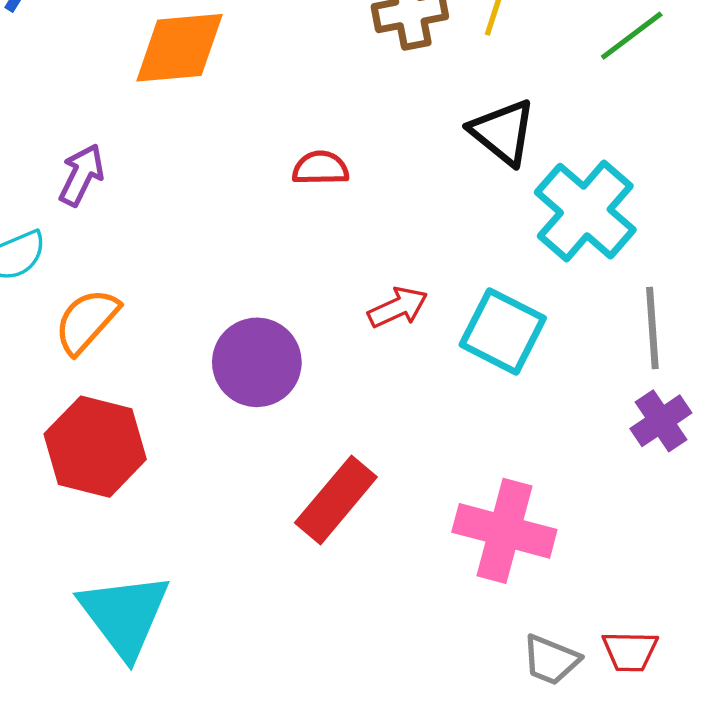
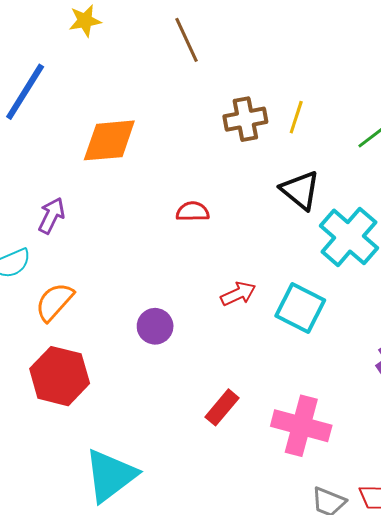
purple circle: (257, 362) -> (155, 326), size x0.7
red rectangle: (336, 500) -> (222, 407), moved, size x0.7
cyan triangle: (124, 615) -> (110, 476), moved, turned 30

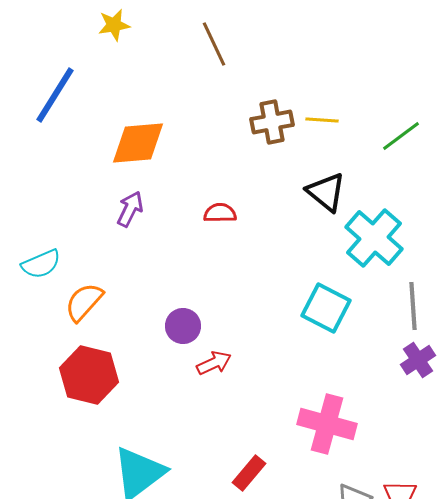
yellow line: (296, 117) -> (322, 120), turned 76
purple arrow: (51, 216) -> (130, 209), moved
red arrow: (238, 294) -> (214, 363), moved
red rectangle: (222, 407) -> (249, 473), moved

